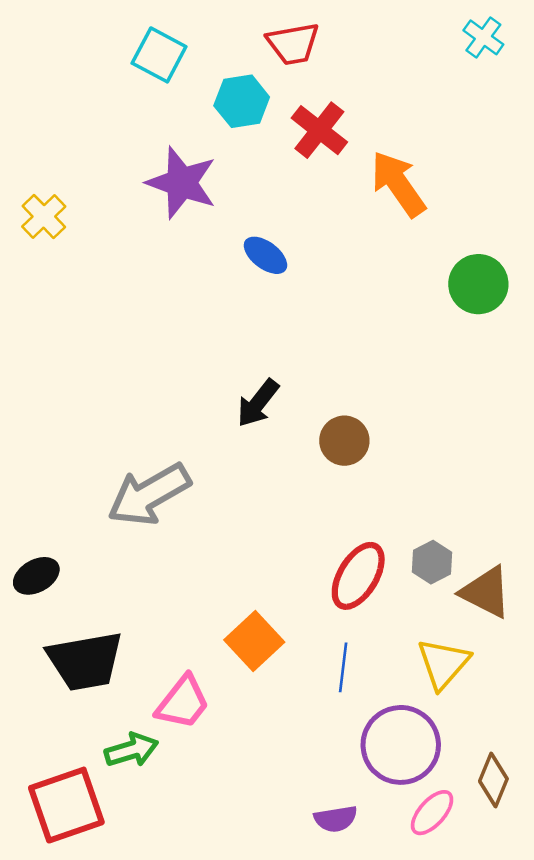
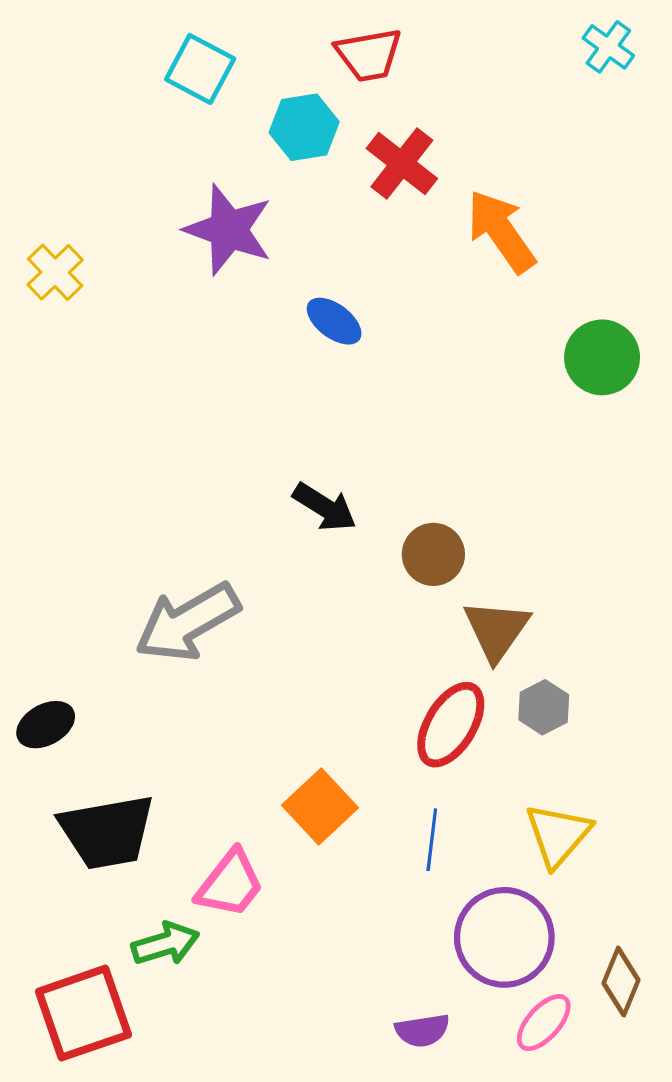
black arrow: (258, 403) -> (325, 507), turned -96
brown triangle: (486, 592) -> (496, 630), moved, turned 38

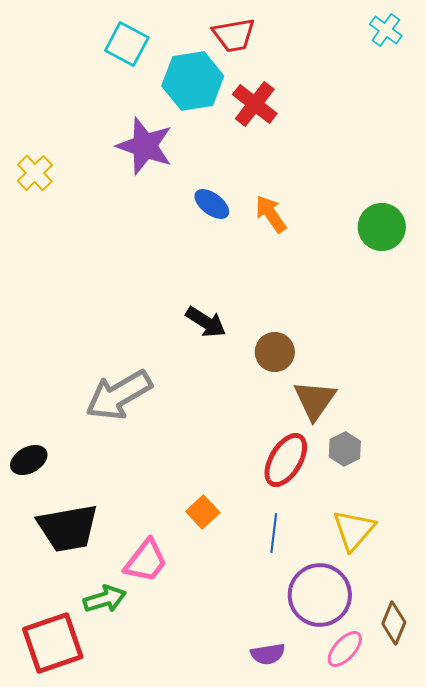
cyan hexagon: (304, 127) -> (193, 81), size x1.4
orange arrow: (501, 231) -> (271, 214), moved, size x0.7
orange square: (320, 807) -> (203, 512), size x0.7

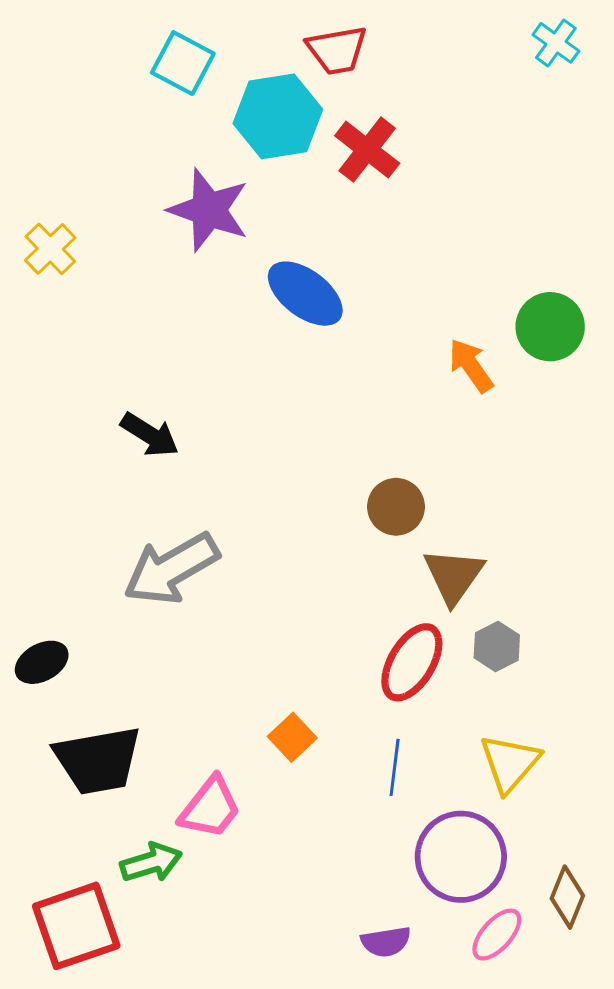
blue ellipse: (212, 204) -> (305, 294), size x1.5
orange arrow: (271, 214) -> (471, 366), moved
black arrow: (206, 322) -> (150, 435), moved

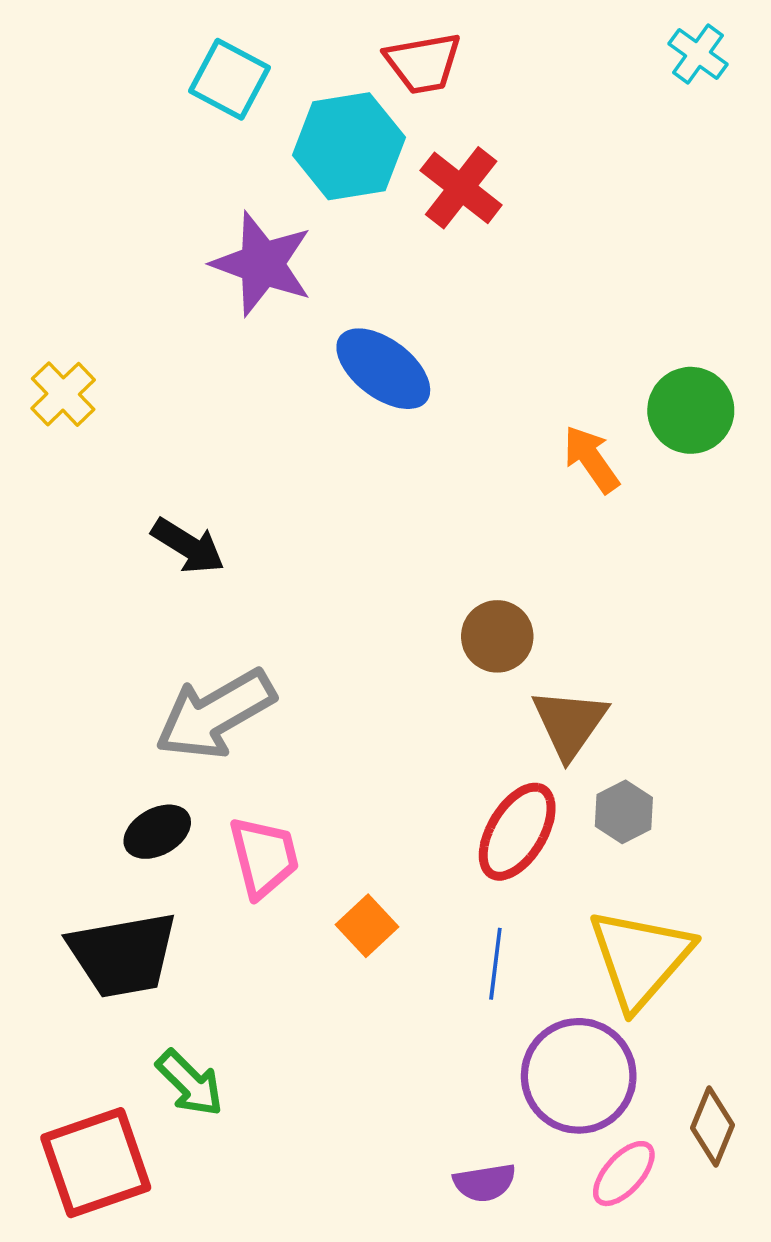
yellow cross: (50, 249) -> (63, 394), moved
black ellipse: (42, 662) -> (157, 832), moved
yellow triangle: (510, 763) -> (640, 958), size x1.4
pink trapezoid: (210, 808) -> (264, 857), moved, turned -52
green arrow: (151, 863) -> (190, 1083), turned 62

